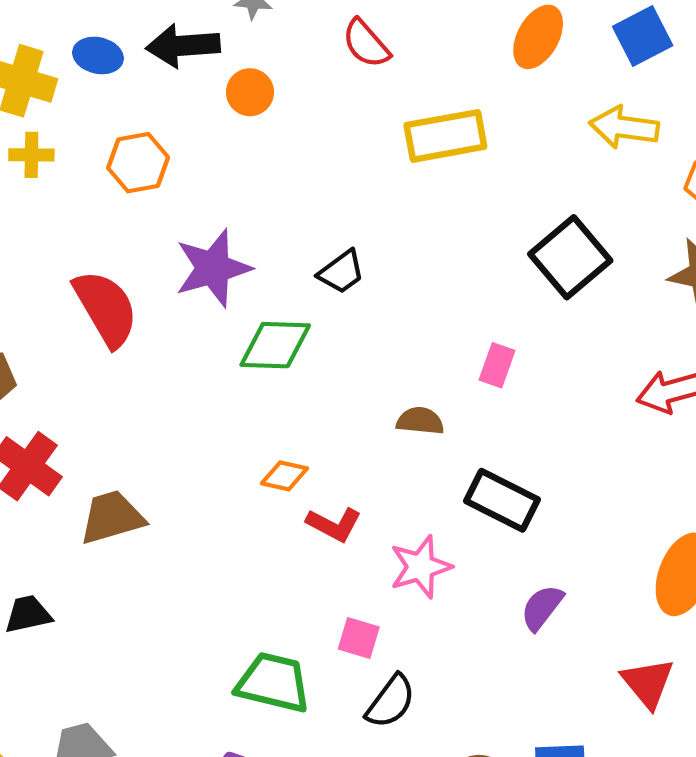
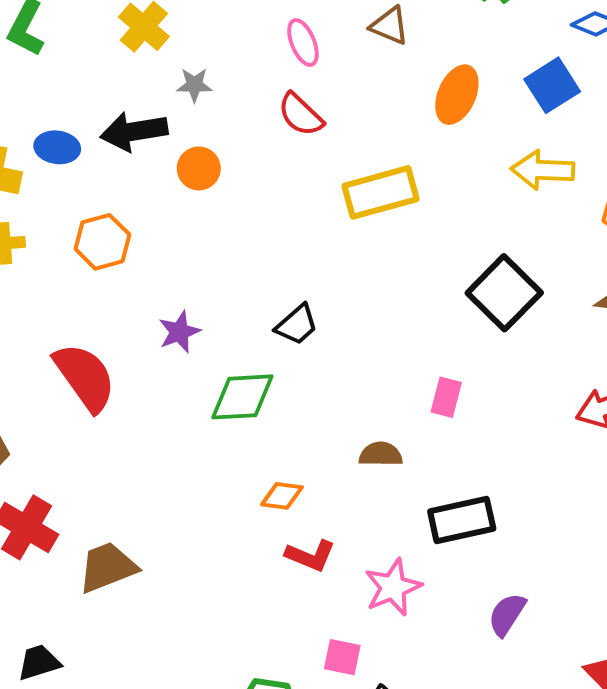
purple star: (213, 268) -> (179, 332), size x0.6
orange diamond: (284, 476) -> (282, 496), moved
black rectangle: (502, 500) -> (462, 520), turned -34

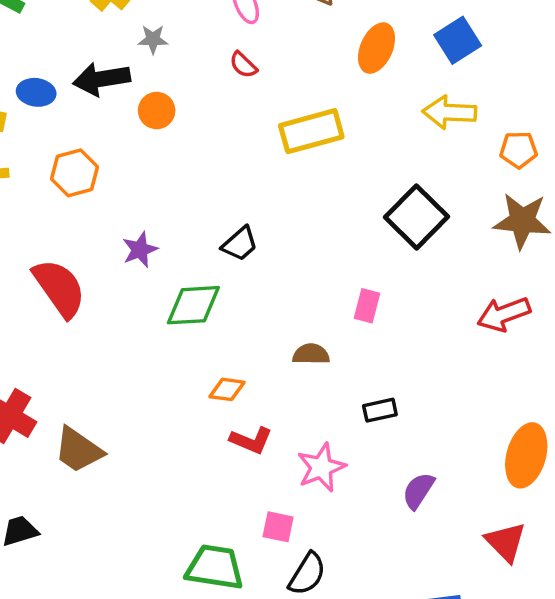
red semicircle: (301, 115) -> (243, 65), size x0.7
black rectangle: (462, 520) -> (380, 410), size x0.6
brown trapezoid: (108, 567) -> (78, 450), turned -124

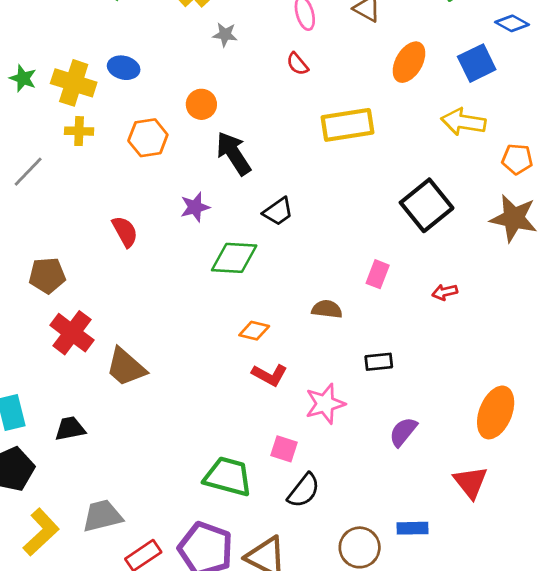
black arrow: (101, 79) -> (234, 153), moved, turned 60
orange circle: (157, 111) -> (201, 104), moved
red semicircle: (59, 288) -> (125, 232), size x0.6
red arrow: (504, 314) -> (445, 292), moved, size x0.6

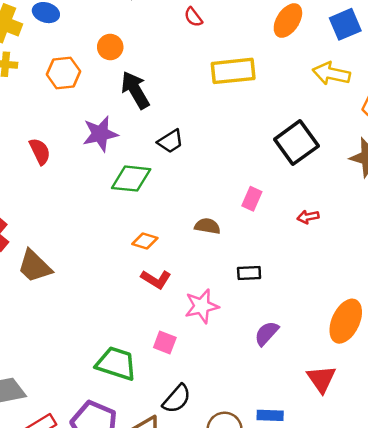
purple star: (195, 207) -> (100, 134), size x1.4
black semicircle: (304, 490) -> (177, 399), moved

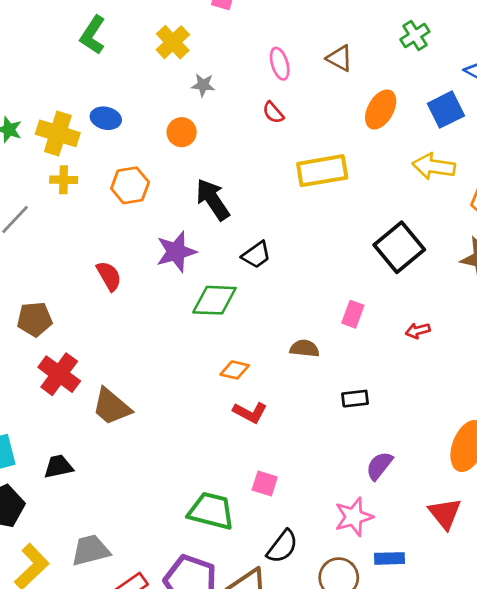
orange circle: (110, 47) -> (182, 132), moved
pink star: (202, 306) -> (354, 517), moved

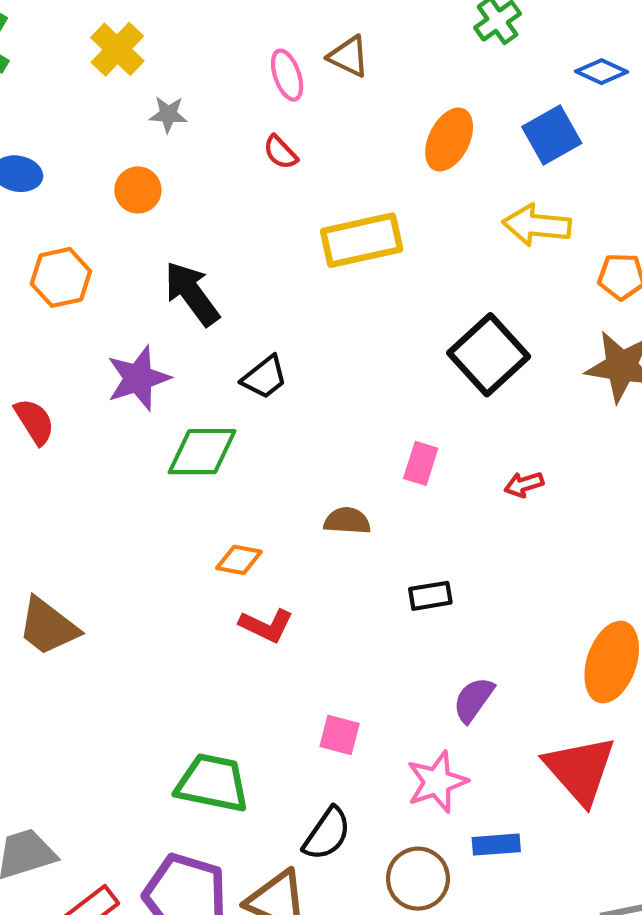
brown triangle: (340, 58) -> (349, 56), moved
pink square: (265, 484) -> (340, 735), moved
red triangle: (445, 513) -> (580, 770), size x1.4

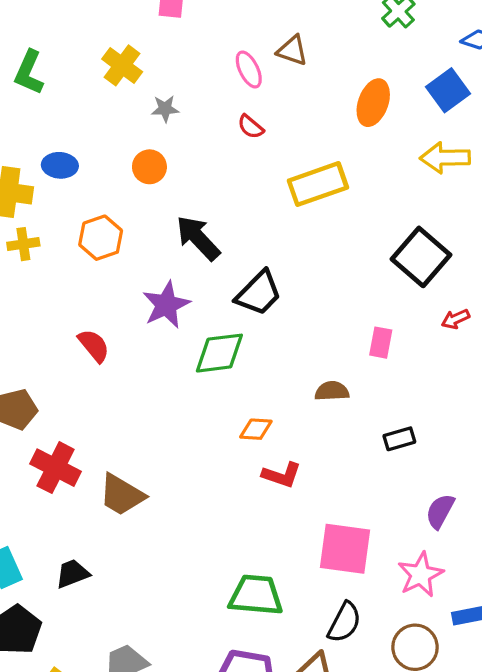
black trapezoid: (264, 377) -> (259, 293), size x1.4
red arrow: (524, 484) -> (455, 319), moved
pink square: (340, 735) -> (345, 549), size x1.8

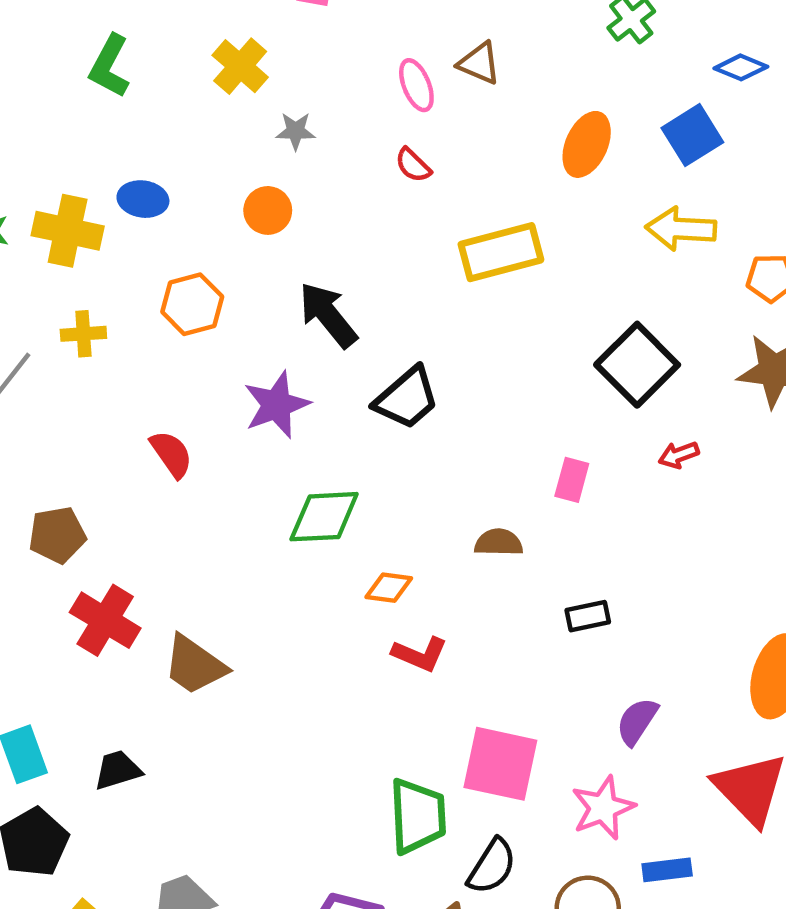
yellow cross: (23, 244) -> (83, 334), moved
green diamond: (219, 353) -> (324, 517), moved
green trapezoid: (256, 595) -> (418, 816), moved, turned 78

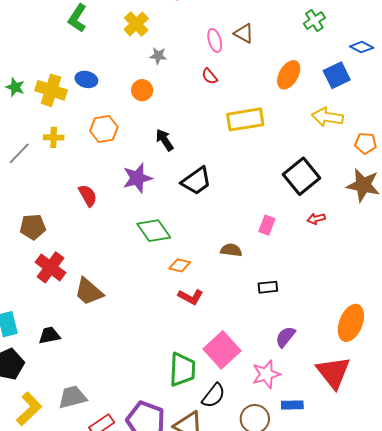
black arrow: (328, 315) -> (165, 140), size x0.7
green diamond: (324, 517) -> (154, 231), turned 52
pink square: (500, 764) -> (222, 350), turned 30

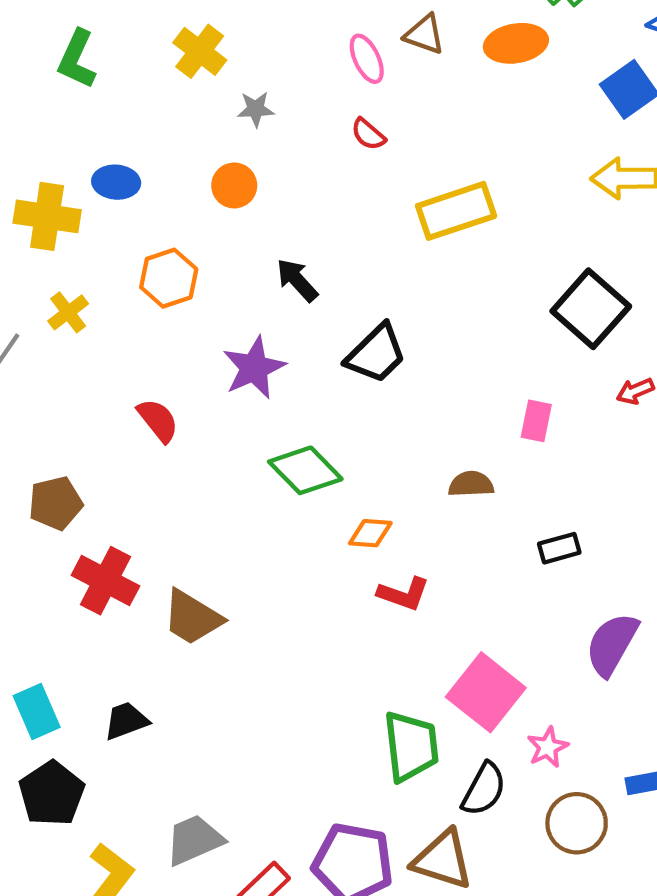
orange ellipse: (289, 75) -> (516, 43), moved, turned 60
yellow cross: (54, 137) -> (68, 312), turned -30
purple semicircle: (285, 337) -> (612, 644), size x1.4
pink star: (266, 374) -> (548, 747), moved, size x0.7

